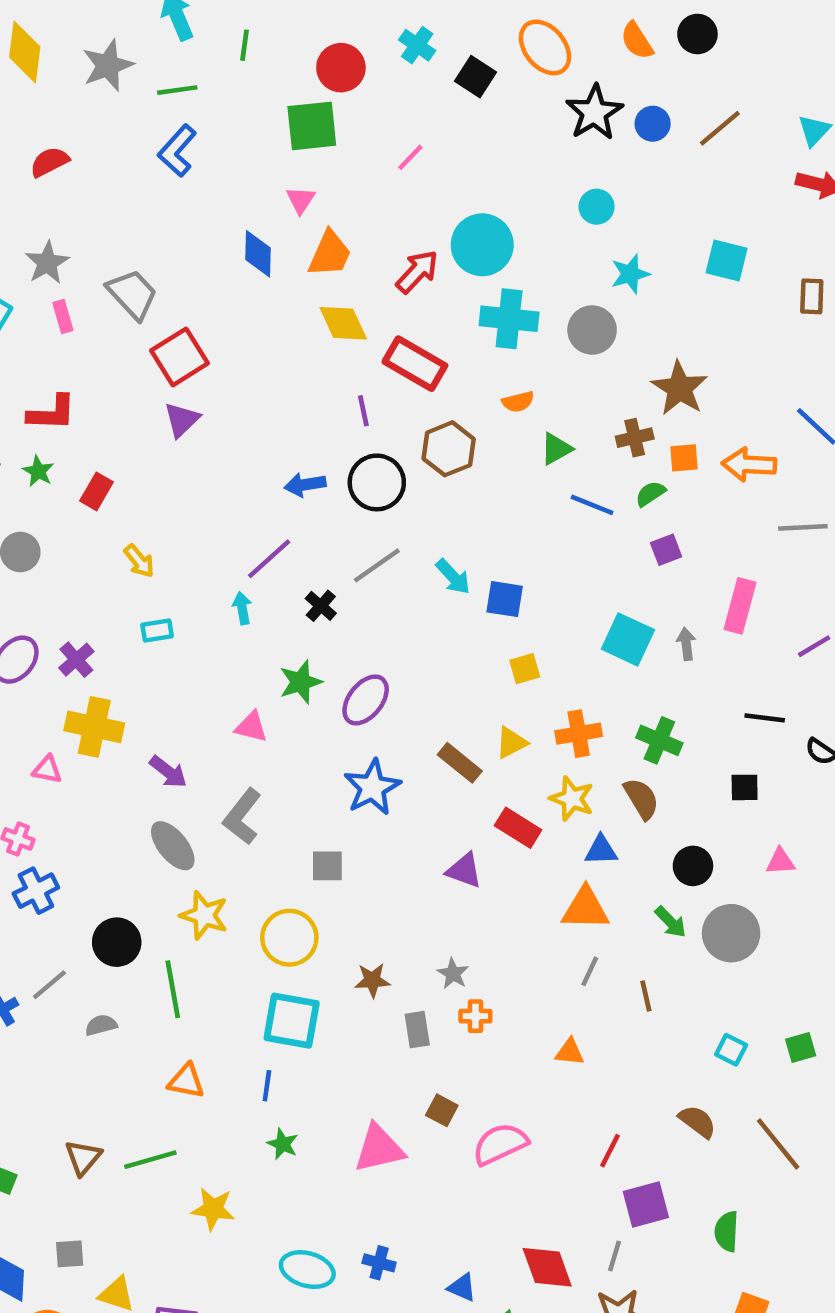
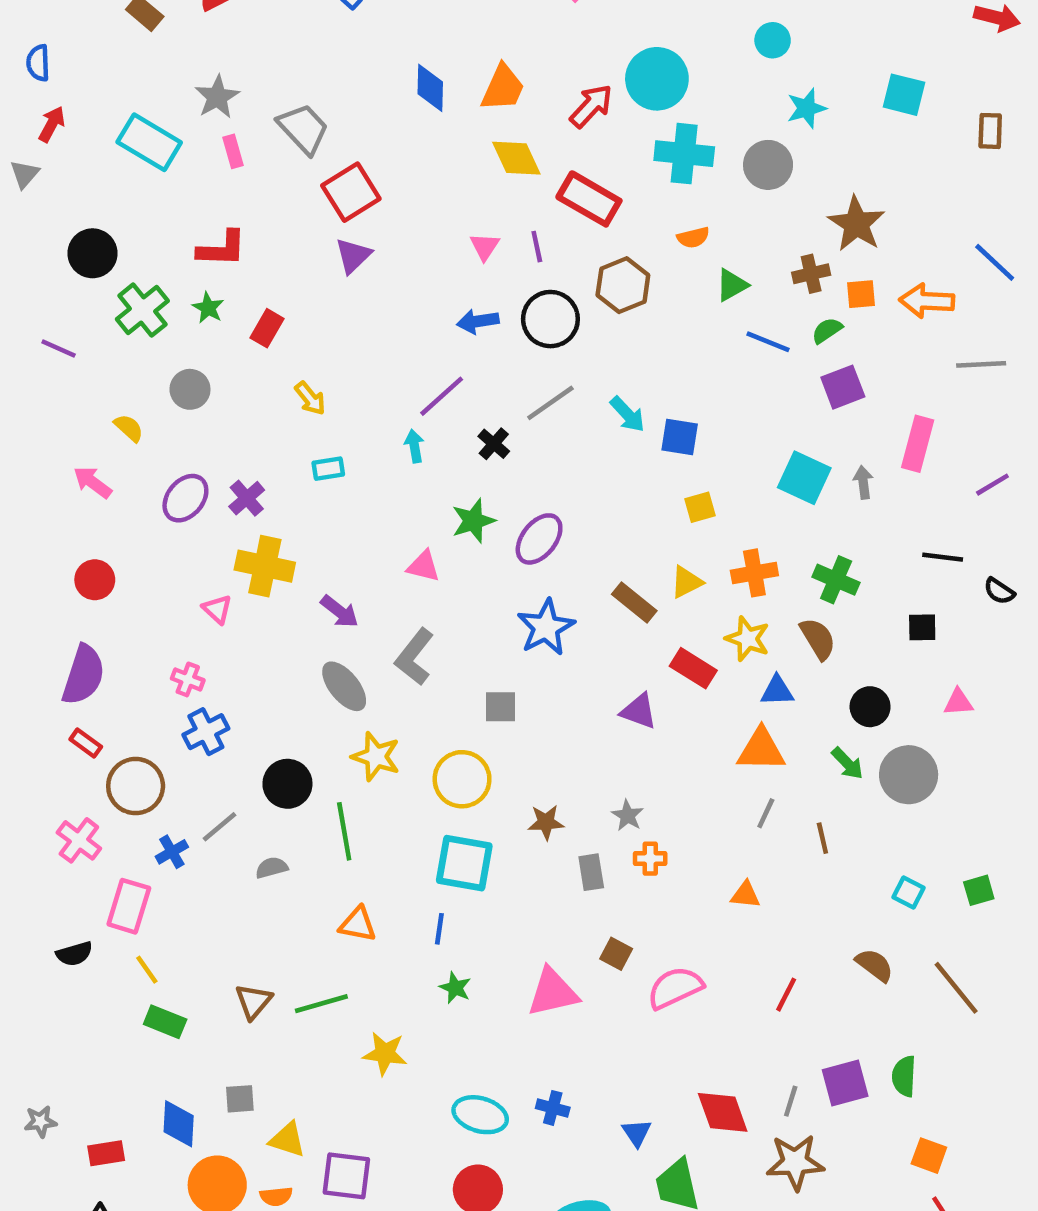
pink triangle: (301, 200) -> (485, 247), moved
purple square: (666, 550) -> (843, 387), size x1.4
pink triangle: (47, 769) -> (217, 609), turned 32
purple square: (646, 1204) -> (845, 1083), moved
blue triangle: (462, 1287) -> (637, 1133), turned 32

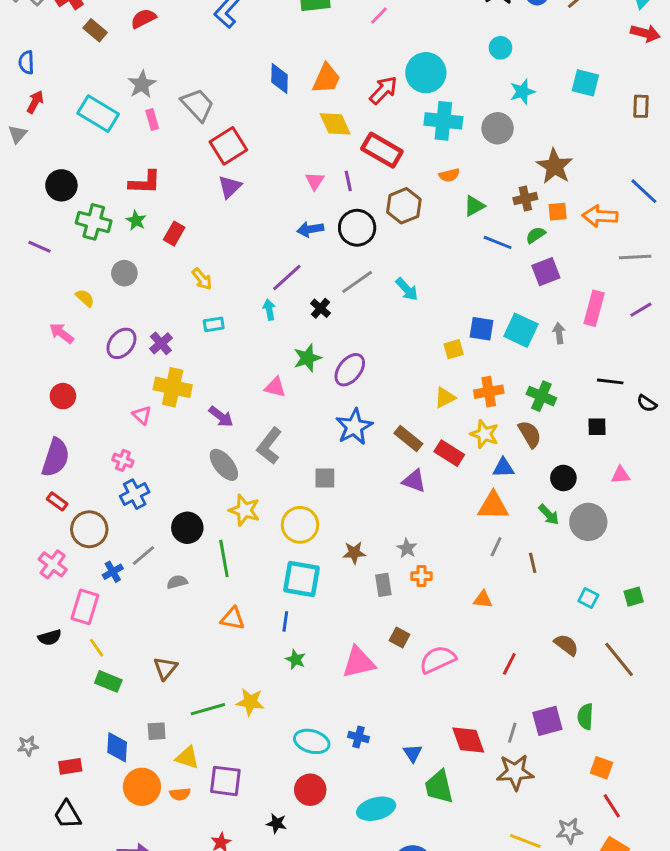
green cross: (142, 310) -> (94, 222), turned -36
blue square: (680, 437) -> (481, 329), moved
purple line: (992, 485) -> (641, 310), moved
brown rectangle: (634, 602) -> (408, 438), moved
green line: (321, 1004) -> (208, 709), moved

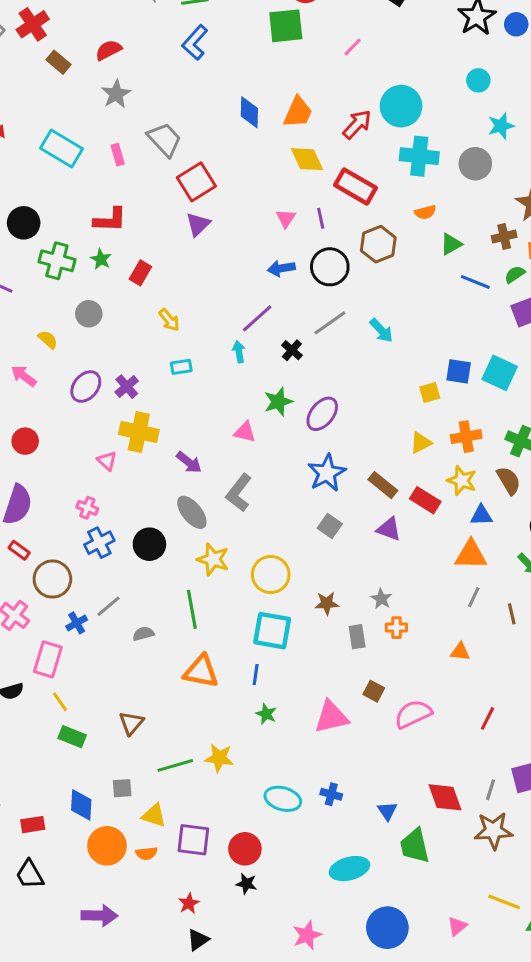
gray star: (142, 84) -> (116, 94), moved
gray square: (325, 478) -> (330, 526), moved, turned 35
black circle: (187, 528) -> (149, 544), moved
orange triangle: (233, 618) -> (201, 671), size x1.4
red circle: (310, 790) -> (245, 849), moved

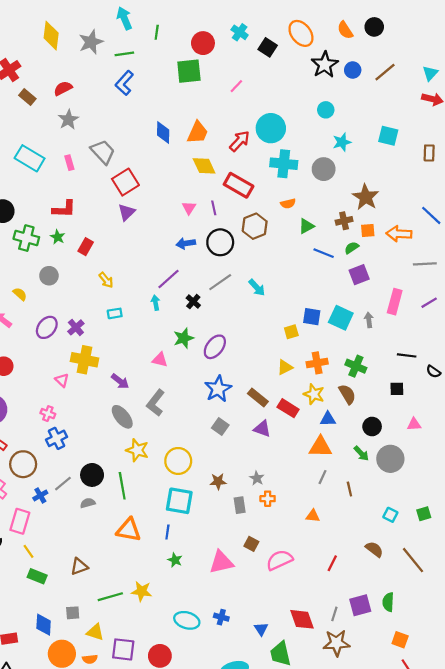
black circle: (149, 544) -> (92, 475), moved
brown triangle: (131, 723) -> (79, 567), turned 30

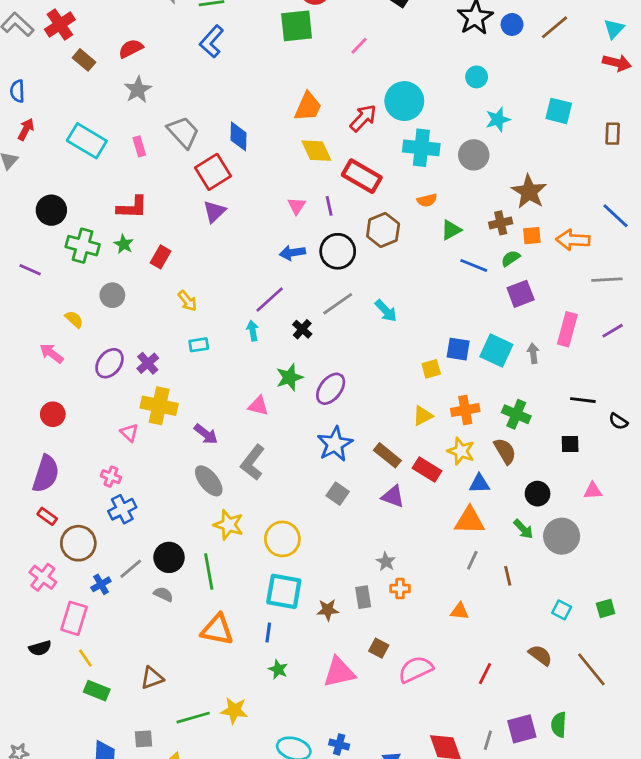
blue diamond: (163, 132) -> (238, 136), moved
brown star: (218, 481) -> (328, 610), moved
gray semicircle: (88, 503) -> (163, 594), turned 40

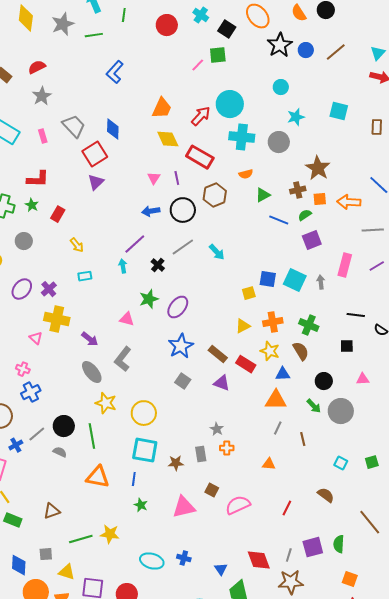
green square: (297, 26) -> (218, 55), moved, size x0.7
blue L-shape: (212, 42) -> (115, 72), moved
brown line: (591, 669) -> (370, 522), moved

